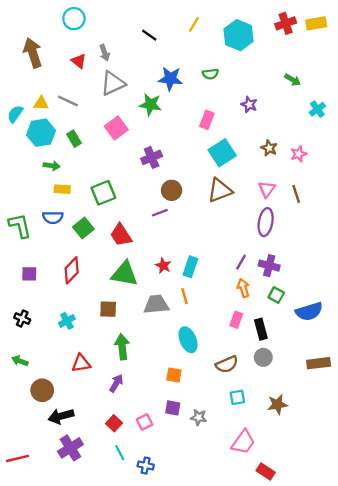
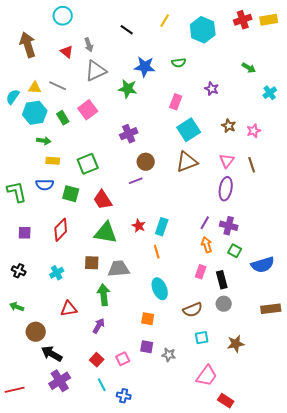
pink square: (116, 128) -> (88, 110), moved
green square: (83, 228) -> (71, 194), turned -36
gray trapezoid: (156, 304) -> (119, 269), moved
black arrow: (61, 416) -> (52, 354), turned 45

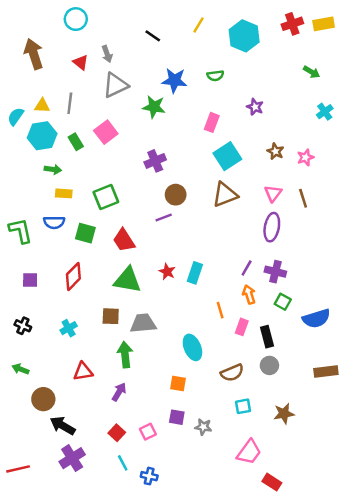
green arrow: (249, 68) -> (312, 72), moved
gray line: (58, 86) -> (70, 103), turned 72
orange line: (157, 252) -> (220, 310), moved

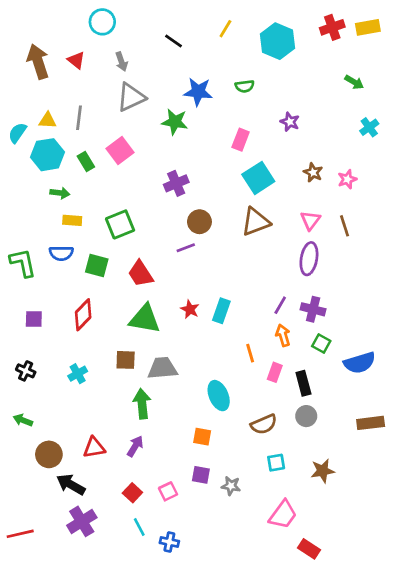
cyan circle: (76, 19) -> (102, 22), moved
red triangle: (81, 62) -> (76, 60), moved
red triangle: (83, 371) -> (94, 448), moved

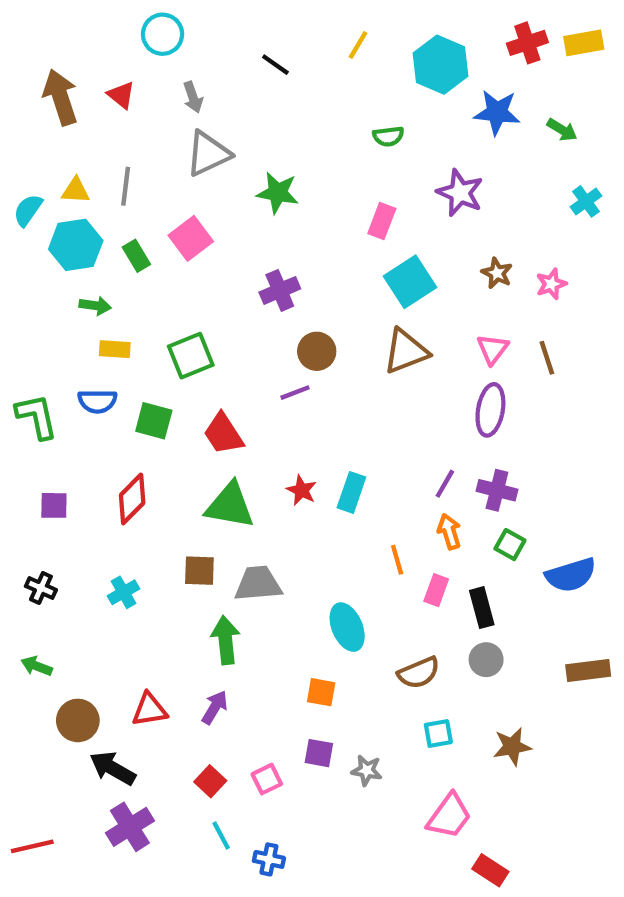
blue star: (198, 92) -> (497, 112), moved
purple star: (290, 122) -> (460, 193), size x1.5

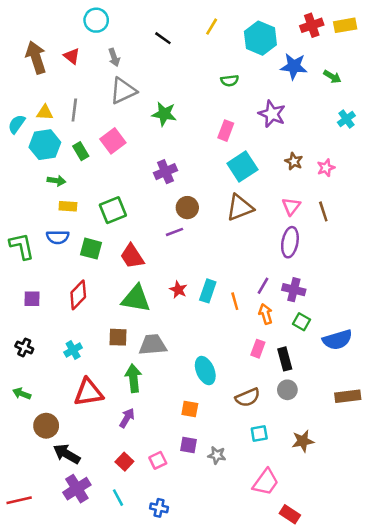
orange line: (397, 560) -> (235, 301), moved
red triangle: (149, 710) -> (88, 392), moved, size x1.4
cyan line: (221, 836) -> (118, 498), moved

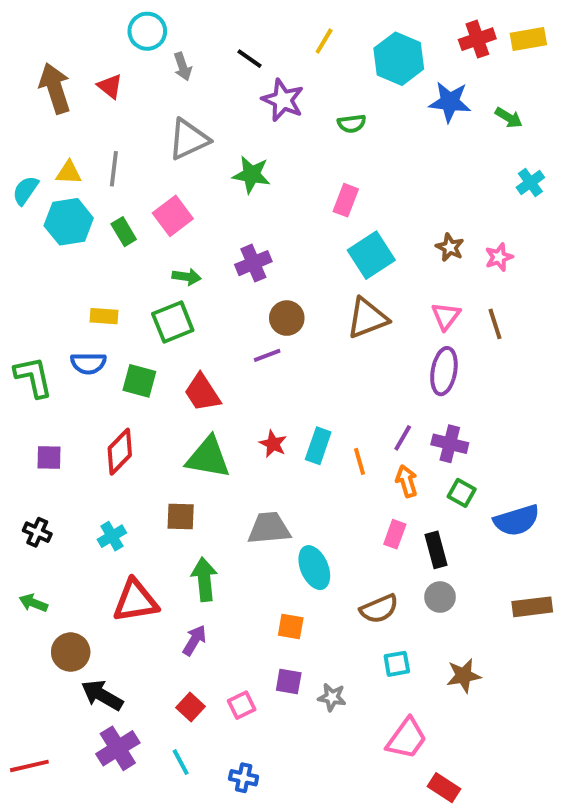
gray arrow: (114, 57) -> (183, 67), moved
purple star: (272, 114) -> (283, 100), moved
green arrow: (56, 181) -> (187, 277), moved
gray trapezoid: (153, 345) -> (269, 528), moved

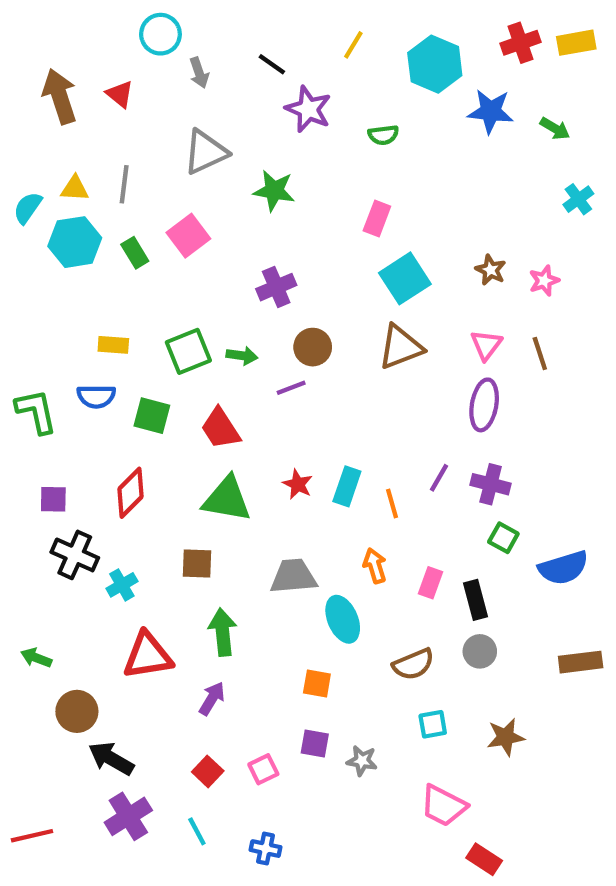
green arrow: (187, 277) -> (242, 356), moved
orange arrow: (407, 481) -> (375, 566), moved
black cross: (37, 532) -> (75, 555), moved, size x1.5
pink trapezoid: (407, 738) -> (443, 806), turned 81

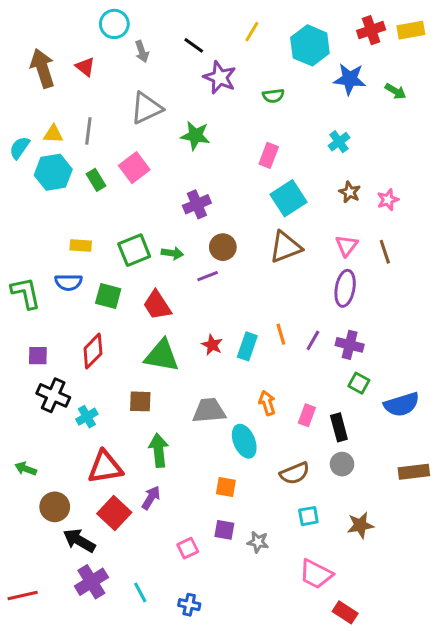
cyan cross: (578, 199) -> (339, 142), moved
orange line: (392, 503) -> (281, 334), moved
red square: (208, 771) -> (114, 513), moved, size x1.5

